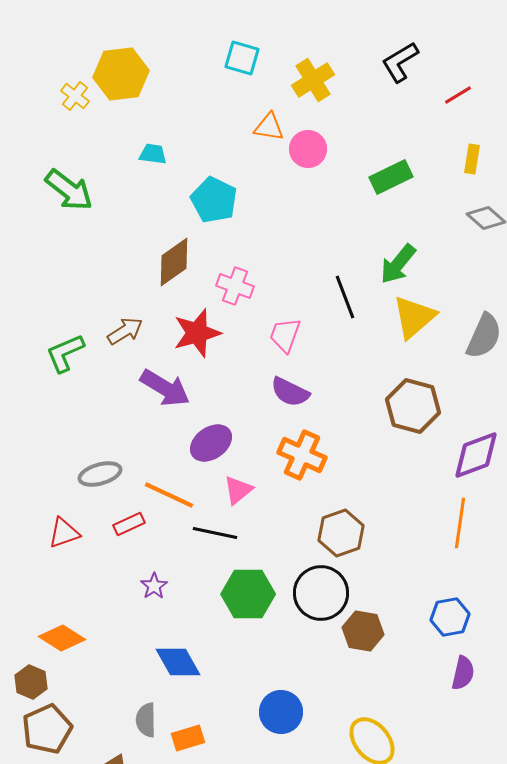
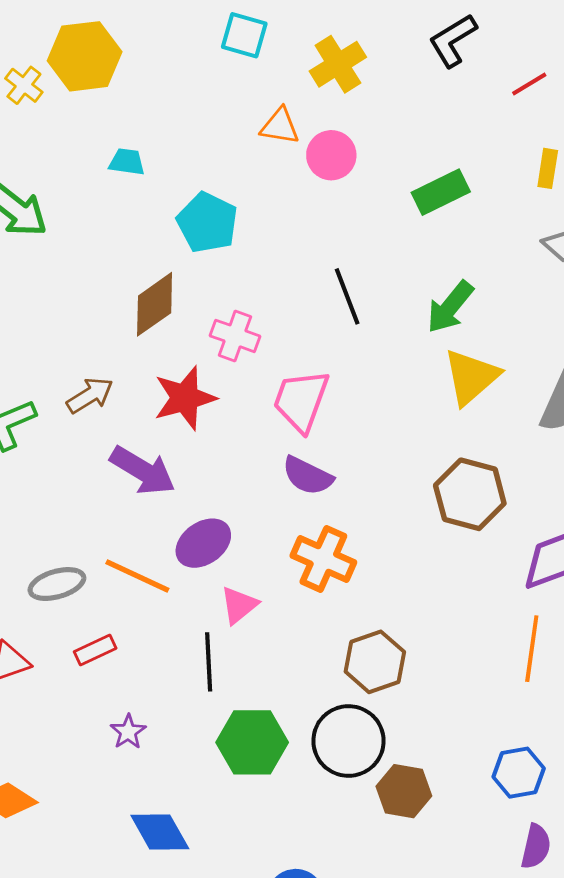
black line: (345, 297) -> (347, 296), moved
pink trapezoid: (285, 335) -> (301, 401), size x1.4
orange line: (169, 495) -> (137, 576), moved
black line: (215, 533) -> (209, 662), turned 75

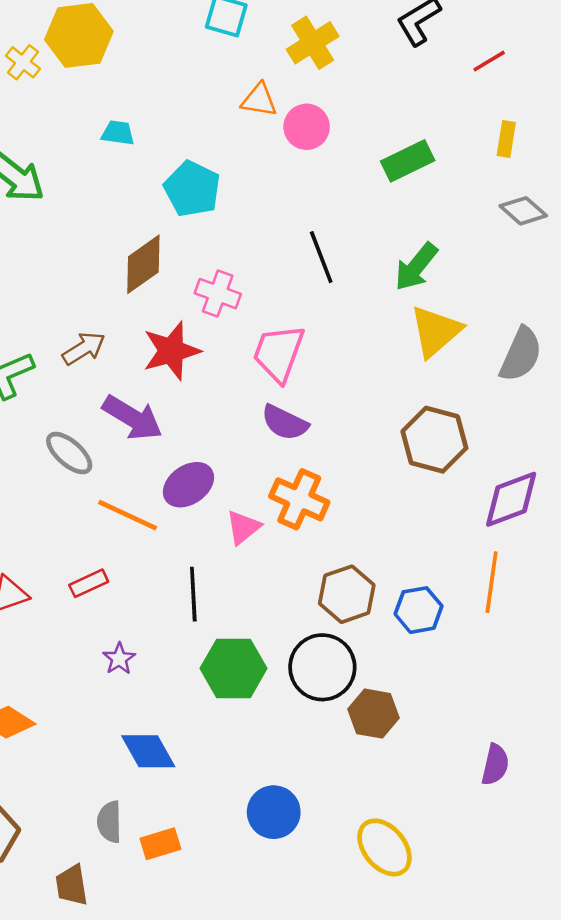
gray ellipse: (57, 584) -> (69, 453), moved, turned 57
pink triangle: (239, 605) -> (243, 527), moved
blue hexagon: (519, 773) -> (419, 610), moved

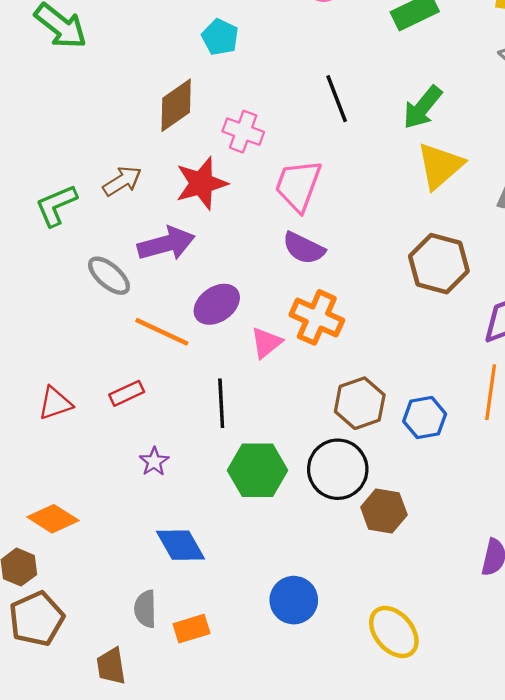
cyan pentagon: (192, 189) -> (220, 37), size x0.7
purple arrow: (132, 418) -> (166, 244), turned -46

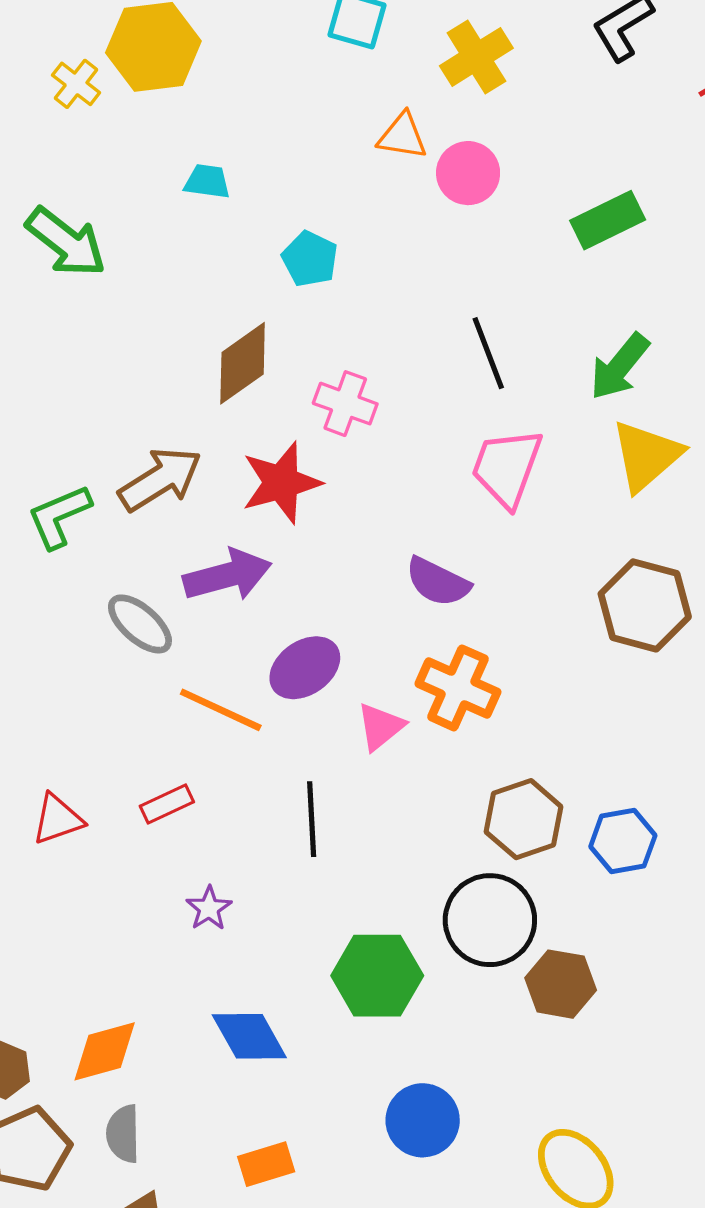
brown arrow: (122, 181) -> (160, 479), size x1.4
pink trapezoid: (298, 185) -> (507, 468), moved
green hexagon: (257, 470) -> (377, 976), moved
orange diamond: (53, 519) -> (105, 1051), moved, turned -48
gray semicircle: (145, 609) -> (123, 1134), moved

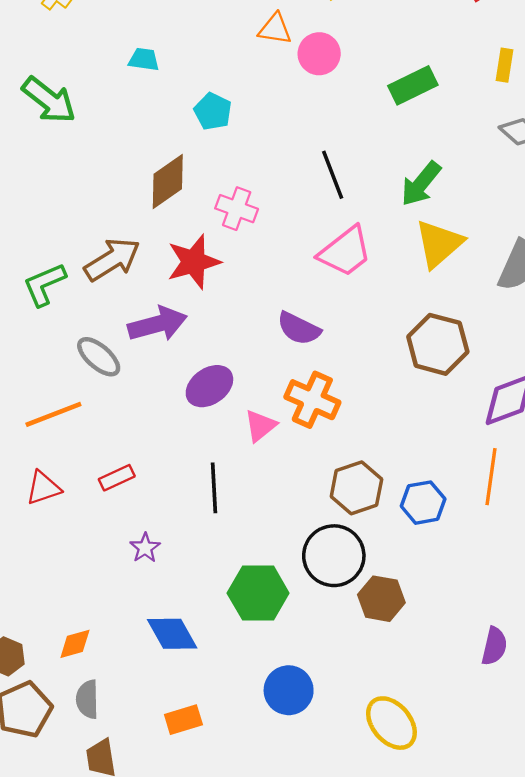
pink trapezoid: (507, 468) -> (345, 252), turned -148
orange line: (221, 710) -> (53, 414), moved, turned -46
orange diamond: (105, 1051) -> (75, 644), size x0.7

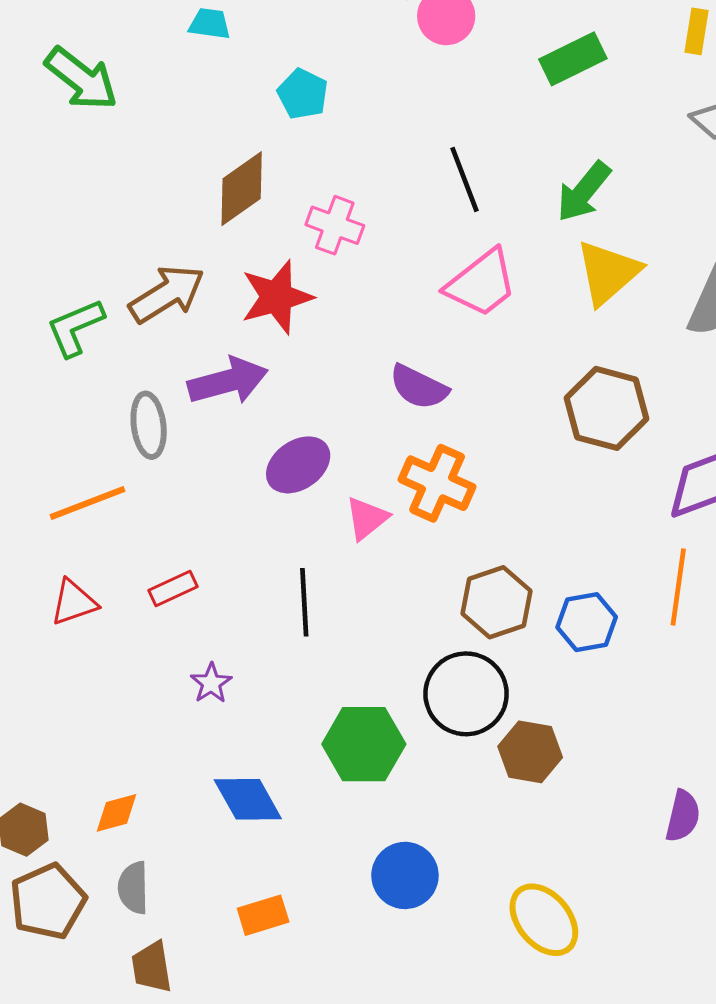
gray ellipse: (99, 357) -> (149, 425), turned 42

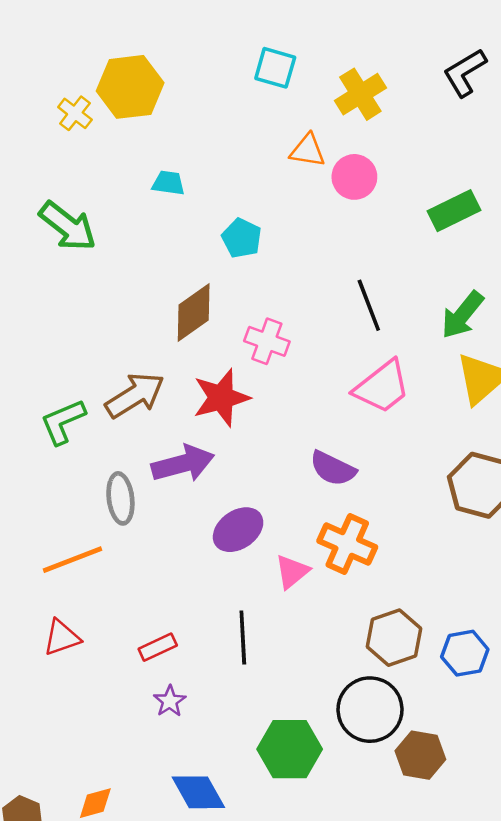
red rectangle: (173, 589) -> (158, 647), moved

